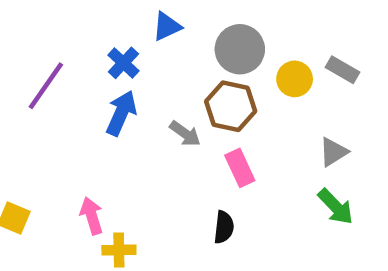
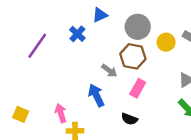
blue arrow: (121, 113) -> (96, 95), moved, turned -50
pink rectangle: (240, 168) -> (138, 88), turned 54
black semicircle: (224, 227) -> (129, 119), turned 105

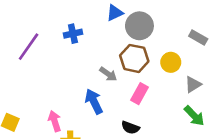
blue triangle: (100, 15) -> (115, 13), moved
blue cross: (77, 34) -> (73, 34), turned 35
yellow circle: (166, 42) -> (171, 62), moved

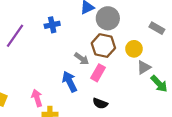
gray triangle: (193, 85) -> (144, 67), moved
pink rectangle: (139, 94) -> (98, 73), moved
green arrow: (194, 116) -> (159, 84), moved

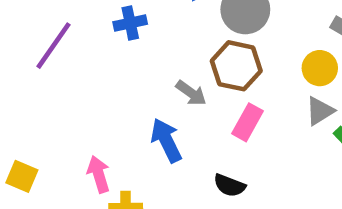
yellow circle: (134, 49) -> (320, 68), moved
pink rectangle: (98, 73) -> (248, 122), moved

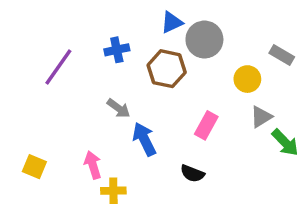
brown hexagon: (236, 66) -> (167, 69), moved
yellow circle: (320, 68) -> (247, 79), moved
gray arrow: (191, 93) -> (119, 108), moved

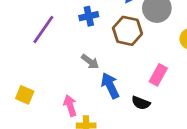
yellow square: (34, 167) -> (25, 95), moved
black semicircle: (192, 174) -> (141, 103), moved

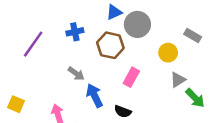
pink rectangle: (158, 75) -> (131, 77), moved

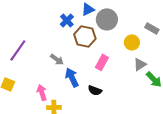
blue cross: (75, 32) -> (67, 20), moved, turned -32
purple line: (33, 44) -> (18, 50), moved

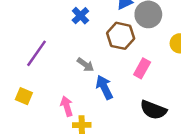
blue cross: (67, 20) -> (80, 16), moved
black semicircle: (95, 90) -> (153, 110), moved, size x1.5

